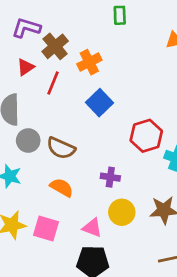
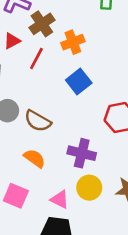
purple cross: (110, 177) -> (82, 153), size x1.5

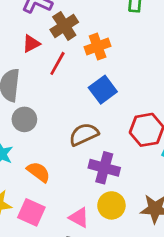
brown semicircle: (38, 121) -> (84, 134), moved, turned 124
orange semicircle: (35, 158) -> (39, 172), moved

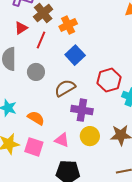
gray circle: (24, 119) -> (36, 72), moved
pink triangle: (79, 218) -> (62, 140), moved

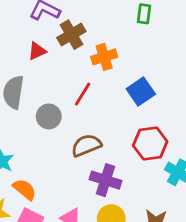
red line: (41, 40) -> (83, 94), moved
blue square: (75, 55) -> (141, 91), moved
orange semicircle: (36, 118) -> (25, 189), moved

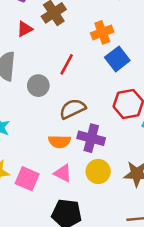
orange cross: (104, 57) -> (102, 32), moved
orange semicircle: (25, 189) -> (59, 142), moved, turned 145

